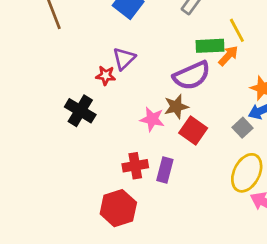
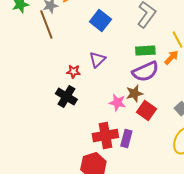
green rectangle: (210, 46) -> (145, 51), moved
red star: (106, 75) -> (73, 72), moved
red cross: (135, 166) -> (105, 136), size x1.4

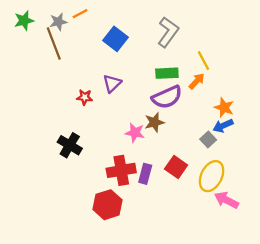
black cross: (66, 97) -> (70, 145), moved
red square: (146, 111) -> (176, 167), moved

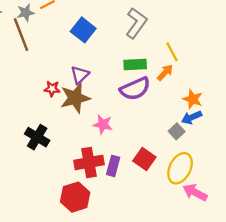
brown star: (154, 122) -> (75, 98), moved, size x1.5

